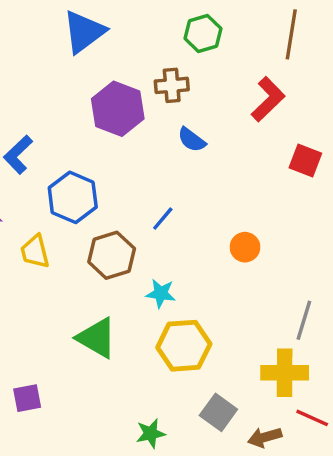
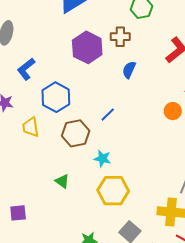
blue semicircle: (192, 140) -> (129, 70), turned 72
orange circle: (245, 247) -> (173, 111), moved
green triangle: (97, 338) -> (62, 181), size x0.6

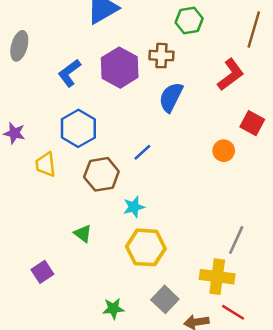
blue L-shape: (26, 69) -> (69, 73), moved
blue semicircle: (129, 70) -> (171, 97), size x1.4
cyan star: (102, 159) -> (134, 207), turned -30
purple square: (18, 213) -> (42, 272), moved, turned -30

